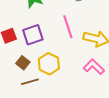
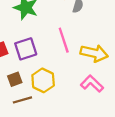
brown square: (23, 63) -> (15, 79), turned 32

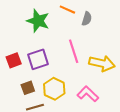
pink L-shape: (92, 84) -> (88, 94), moved

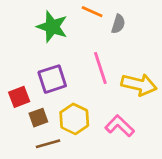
red square: (14, 60) -> (19, 97), moved

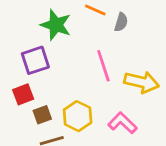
purple square: (52, 79) -> (35, 60), moved

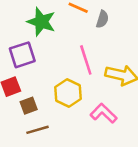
yellow hexagon: (78, 116) -> (68, 93), moved

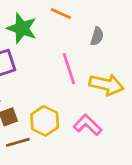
gray semicircle: (102, 19) -> (97, 36), moved
yellow hexagon: (68, 93) -> (45, 121), moved

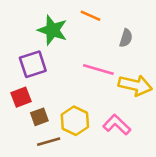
pink line: (69, 69) -> (98, 70), turned -56

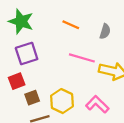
orange line: (91, 16) -> (71, 25), moved
green star: (53, 30) -> (21, 21), moved

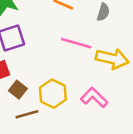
brown square: (32, 98) -> (18, 90), turned -32

